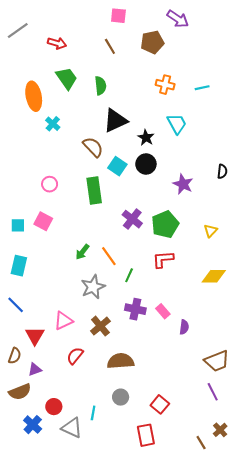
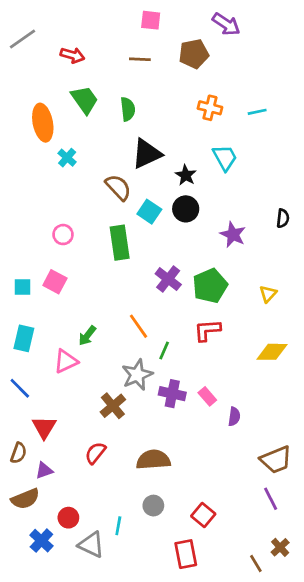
brown line: (110, 46) -> (140, 59), turned -56
green arrow: (82, 252) -> (87, 336), moved
gray star: (93, 287) -> (137, 375), moved
pink triangle: (63, 321) -> (66, 361), moved
brown cross: (100, 326) -> (113, 406), moved

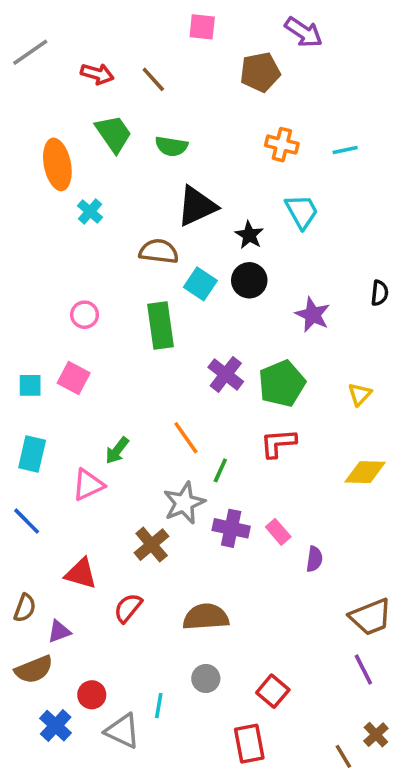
brown line: (140, 59) -> (153, 79), moved, turned 45
green semicircle: (128, 109) -> (171, 146), turned 105
brown semicircle: (118, 187) -> (159, 251), turned -40
red triangle: (44, 427) -> (81, 574), moved, turned -45

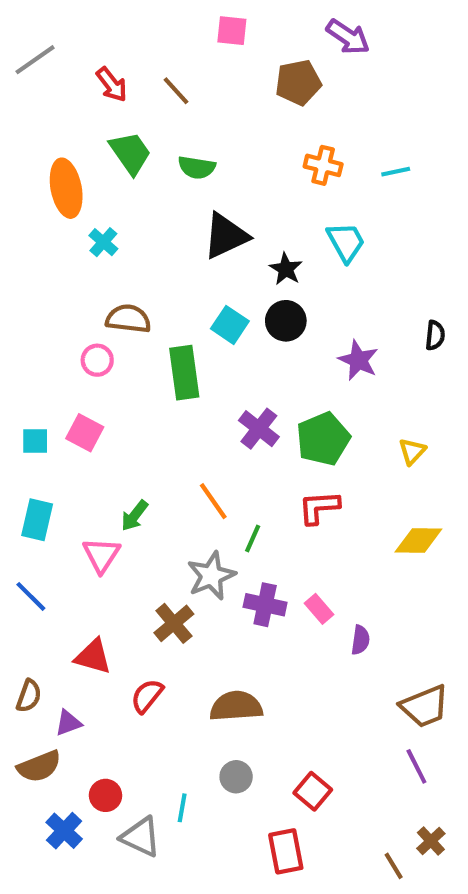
red arrow: (97, 74) -> (112, 85), turned 36
brown semicircle: (159, 251) -> (128, 319), moved
pink triangle: (88, 485) -> (101, 555), turned -32

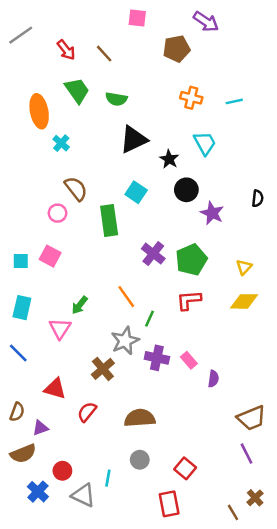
brown semicircle: (128, 319) -> (76, 189), turned 45
black circle: (286, 321) -> (186, 190), moved
yellow diamond: (418, 540) -> (244, 301), moved

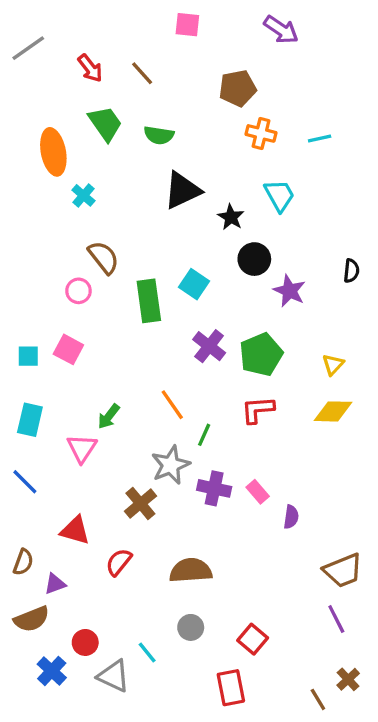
brown pentagon: (177, 49) -> (238, 88), moved
cyan square: (136, 192) -> (194, 284), moved
cyan line: (108, 478) -> (147, 653), turned -49

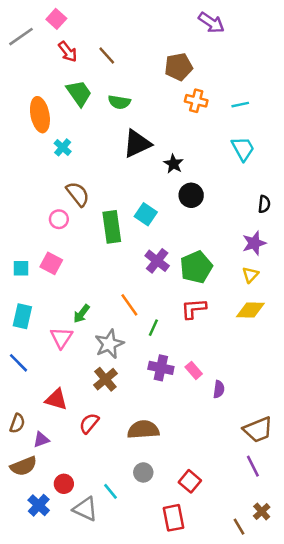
pink square: (187, 25) -> (56, 19), moved, turned 36
cyan trapezoid: (279, 195) -> (243, 149), moved
purple star: (289, 291) -> (254, 243), moved, turned 30
gray star: (171, 465) -> (109, 344), moved

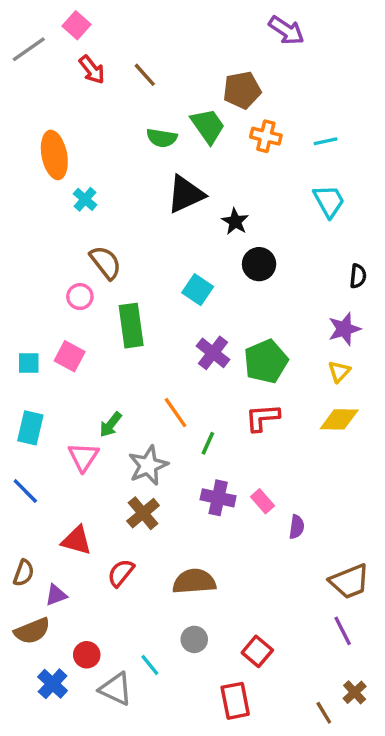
green trapezoid: (79, 93) -> (208, 126), moved
green rectangle: (112, 227) -> (131, 326), moved

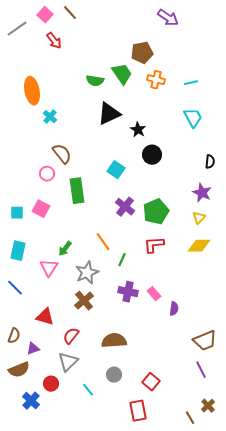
brown line: (145, 75) -> (70, 13), moved
purple star: (344, 329) -> (202, 193), turned -30
gray triangle: (116, 689) -> (68, 362), moved, turned 50

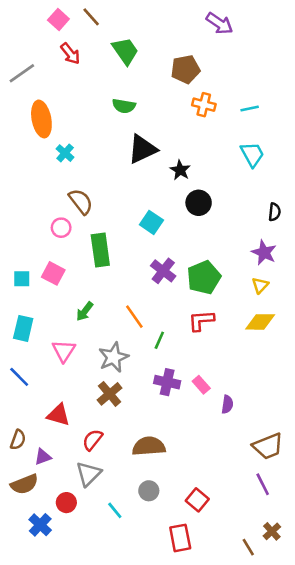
gray line: (17, 29) -> (22, 73), moved
green trapezoid: (122, 74) -> (125, 51), moved
green arrow: (65, 249) -> (85, 311), moved

